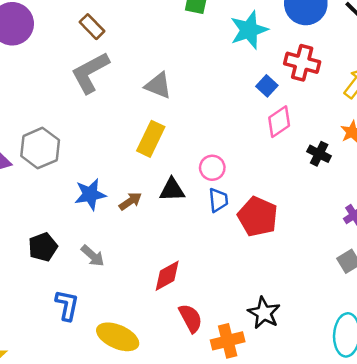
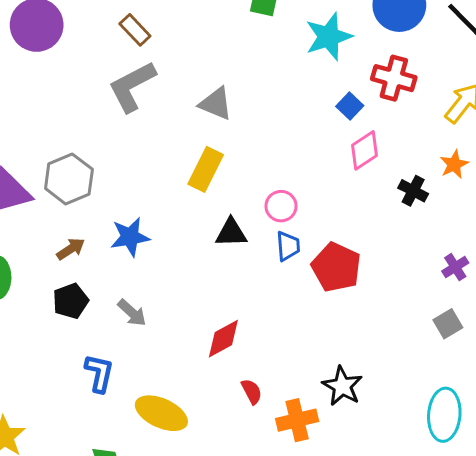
brown arrow: (130, 201) -> (71, 249), moved
red semicircle: (191, 318) -> (252, 391), size x0.7

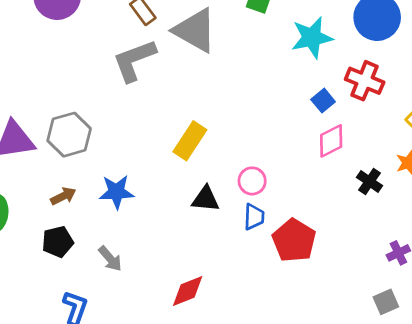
gray triangle: (216, 104) -> (195, 30), moved, size x1.5

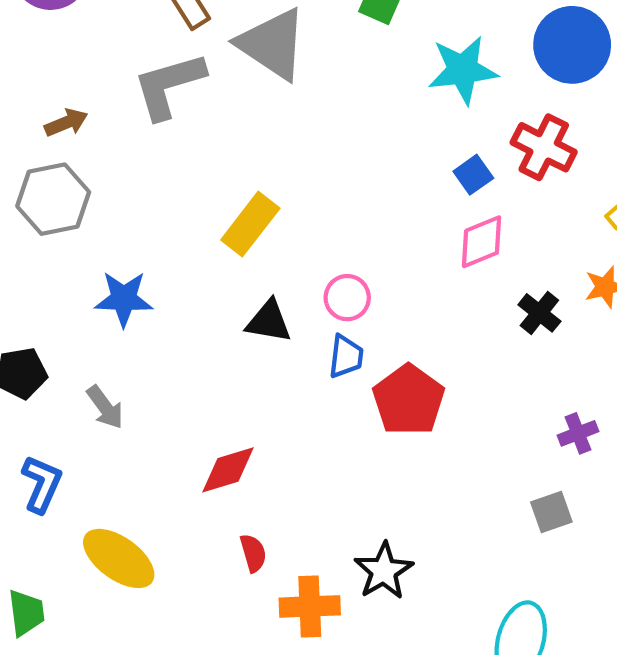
brown arrow: (63, 196) -> (66, 123), moved

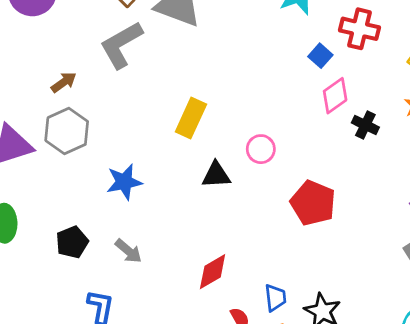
black cross: (539, 313) -> (365, 125), moved
blue trapezoid: (346, 356) -> (275, 298), moved

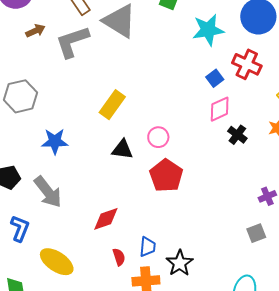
brown arrow: (64, 82) -> (35, 31), moved
red pentagon: (313, 203) -> (166, 176), moved
gray arrow: (128, 251) -> (48, 192), size x1.6

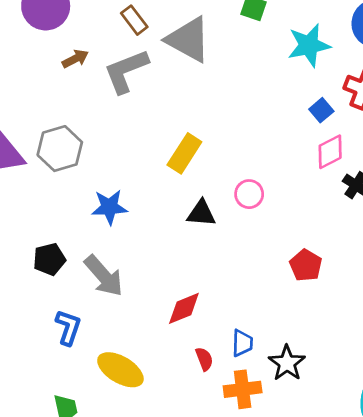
red pentagon: (166, 176) -> (306, 265), moved, size x0.7

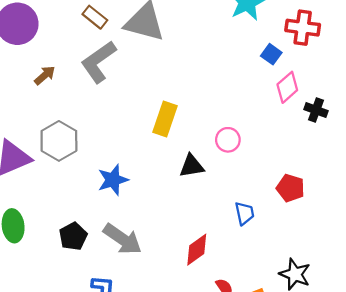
brown arrow: (75, 59) -> (45, 75), moved
blue trapezoid: (242, 343) -> (245, 213), moved

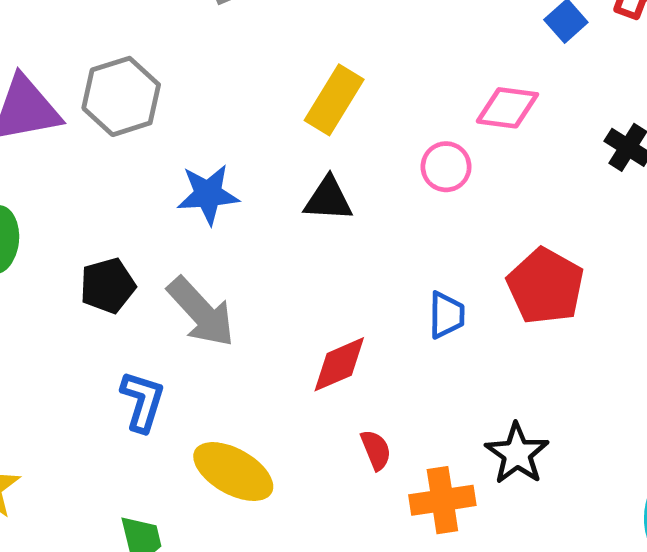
pink diamond: (287, 87) -> (507, 108), moved, turned 36
black triangle: (192, 166) -> (328, 199), moved
red pentagon: (290, 188) -> (545, 286), size x1.4

